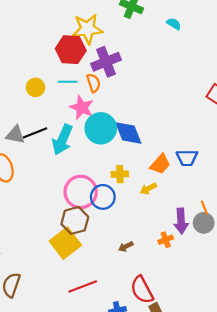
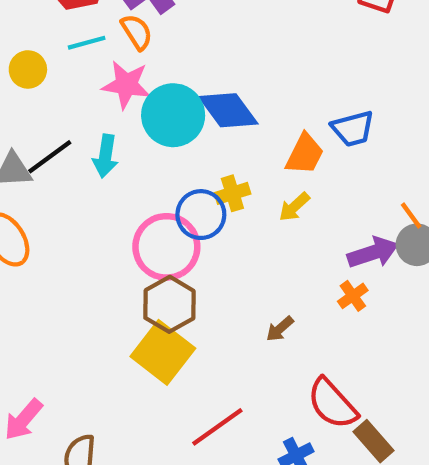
cyan arrow: (62, 140) -> (105, 156), size x0.7
blue circle: (103, 197) -> (201, 215), moved
purple arrow: (181, 221) -> (373, 253), turned -90

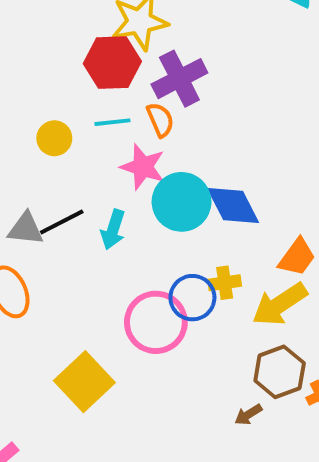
yellow arrow: (294, 207) -> (280, 304), size x1.8
brown hexagon: (169, 304) -> (280, 372), moved
yellow square: (163, 352) -> (84, 382), moved

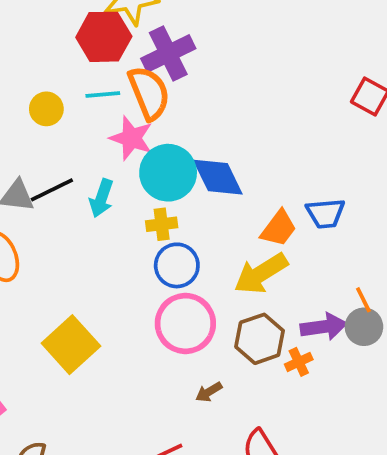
orange semicircle: (160, 120) -> (149, 93), size x1.6
yellow cross: (225, 283) -> (162, 224), moved
pink circle: (156, 322) -> (185, 323), moved
brown arrow: (248, 415) -> (209, 392), moved

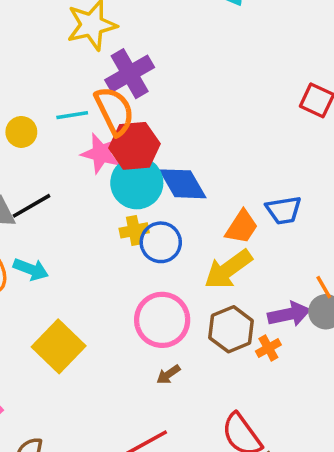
red hexagon: (104, 37) -> (134, 146), moved
cyan arrow: (101, 198) -> (31, 269), moved, turned -84
blue circle: (177, 265) -> (161, 242), moved
brown arrow: (209, 392) -> (168, 374), moved

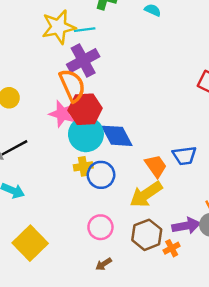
cyan line: (72, 115) -> (85, 30), moved
orange trapezoid: (242, 227) -> (156, 166), turned -70
pink circle: (162, 320) -> (100, 227), size x0.7

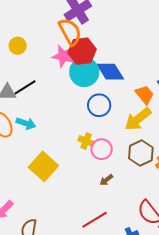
yellow cross: (83, 166) -> (86, 141), moved, turned 35

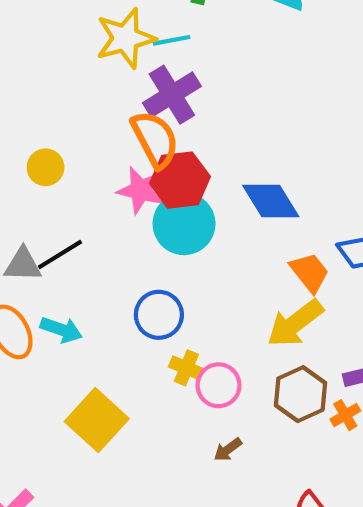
blue diamond: (110, 72) -> (271, 201), moved
blue circle: (99, 105) -> (159, 315), moved

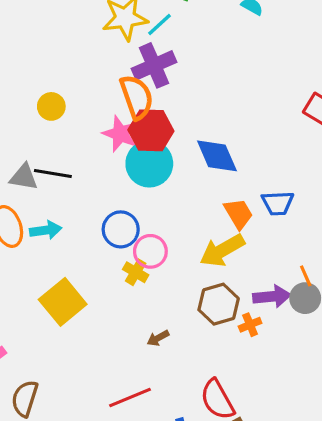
cyan line: (172, 40) -> (160, 25), turned -40
black line: (60, 254) -> (53, 173), turned 33
cyan arrow: (61, 330) -> (46, 230), turned -36
pink circle: (219, 385) -> (150, 251), moved

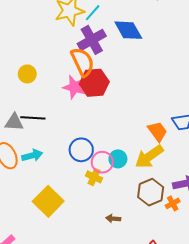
blue diamond: (217, 156) -> (128, 30), moved
cyan circle: (149, 164) -> (118, 159), moved, size x0.6
brown arrow: (158, 338) -> (113, 219), turned 40

